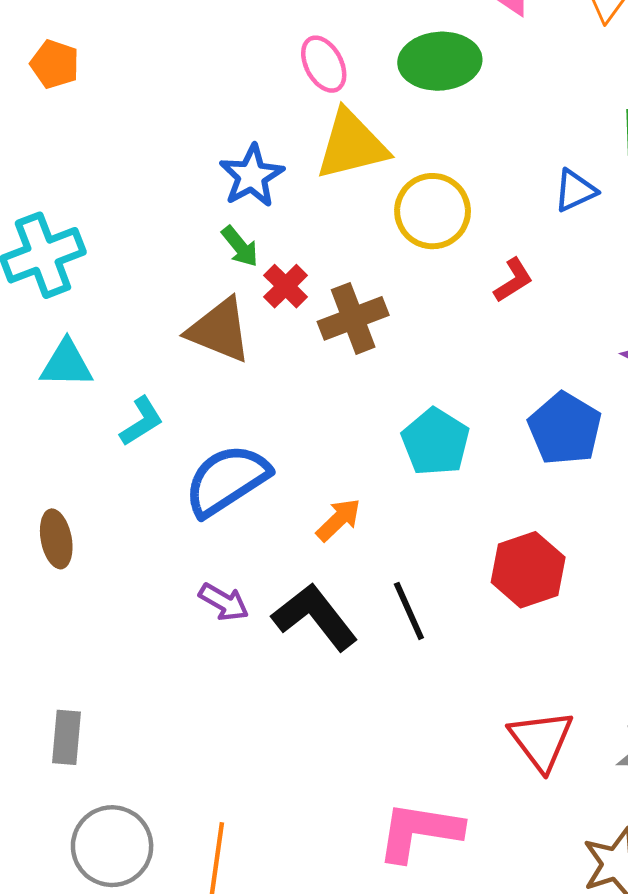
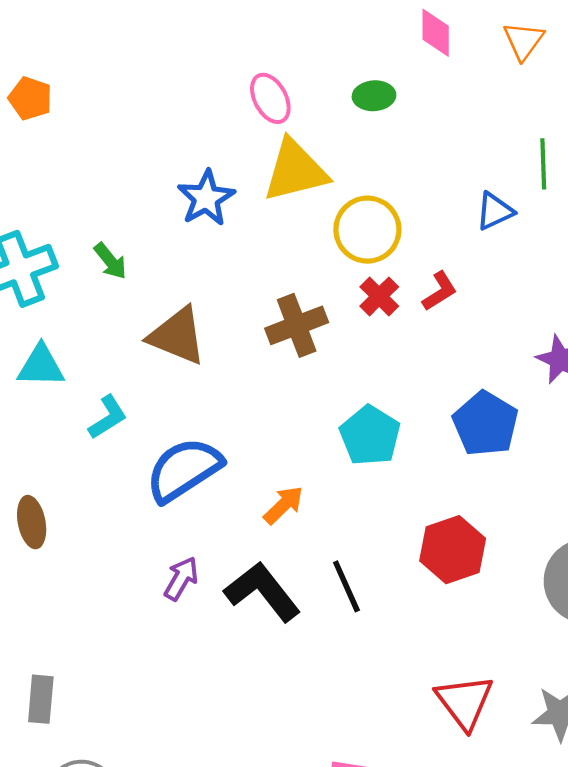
green ellipse: (440, 61) -> (374, 96), size x0.6
green arrow: (240, 246) -> (110, 261), moved
red cross: (286, 286) -> (379, 296), moved
purple arrow: (224, 602) -> (181, 579), turned -90

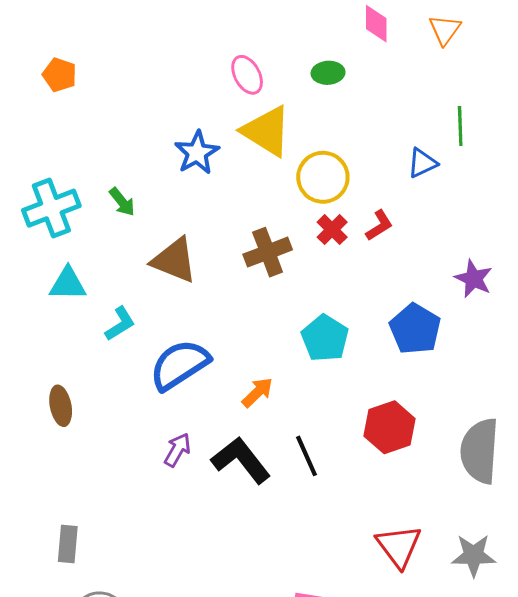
yellow triangle: (295, 171) -> (267, 131), turned 46

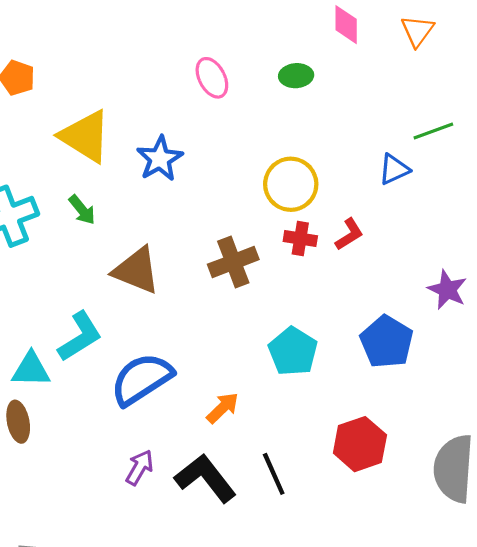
green line: (460, 126) -> (433, 131), turned 72
yellow triangle: (267, 131) -> (85, 136), moved
red cross: (332, 230) -> (300, 239), turned -36
cyan triangle: (68, 284) -> (31, 370), moved
cyan L-shape: (120, 324) -> (80, 336), size x1.4

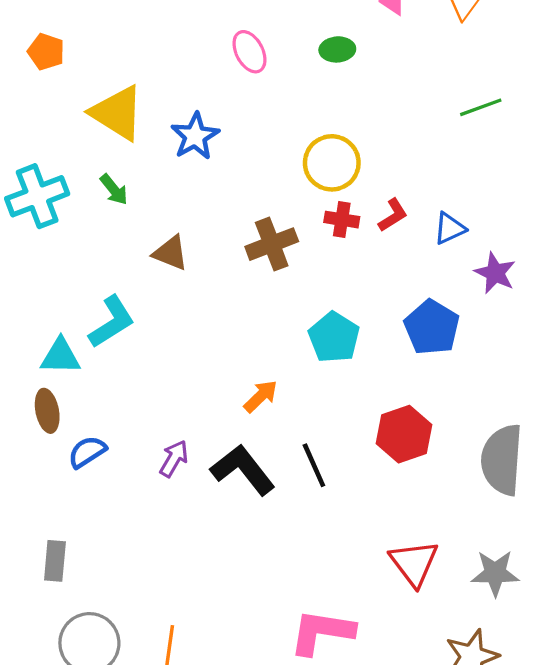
blue triangle: (394, 169) -> (450, 228), moved
brown triangle: (136, 270) -> (171, 253), size x0.7
blue semicircle: (142, 379) -> (87, 452), moved, size x0.6

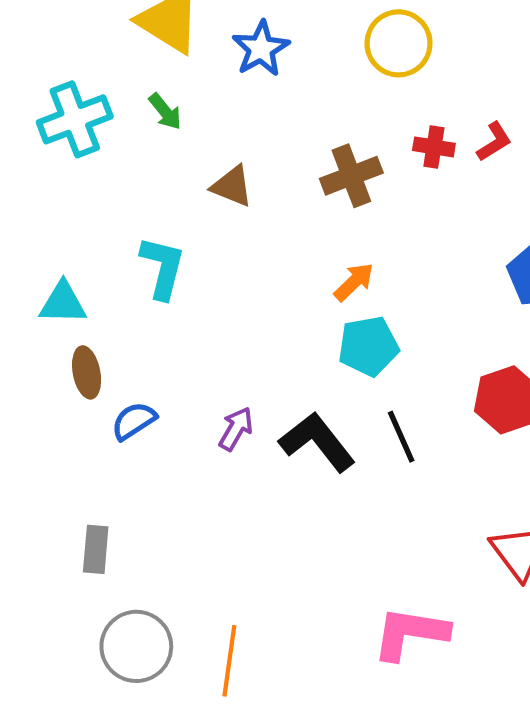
yellow circle: (332, 163) -> (399, 43), moved
cyan L-shape: (112, 322) -> (163, 268), turned -44
cyan pentagon: (334, 337) -> (368, 346), moved, turned 30
cyan triangle: (60, 356) -> (63, 303), moved
orange arrow: (261, 396) -> (354, 282), moved

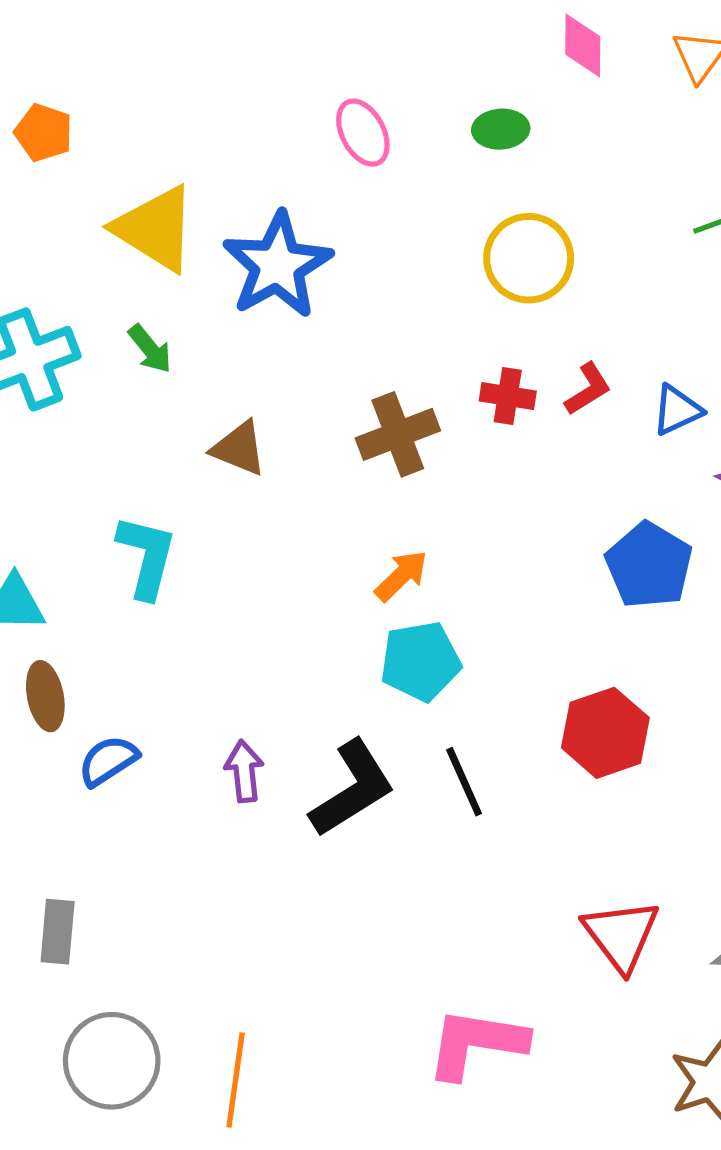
yellow circle: (399, 43) -> (529, 258), moved
blue star: (261, 49) -> (277, 265), size x1.4
purple arrow: (236, 429) -> (244, 771), turned -36
black L-shape: (317, 442) -> (352, 789), turned 96

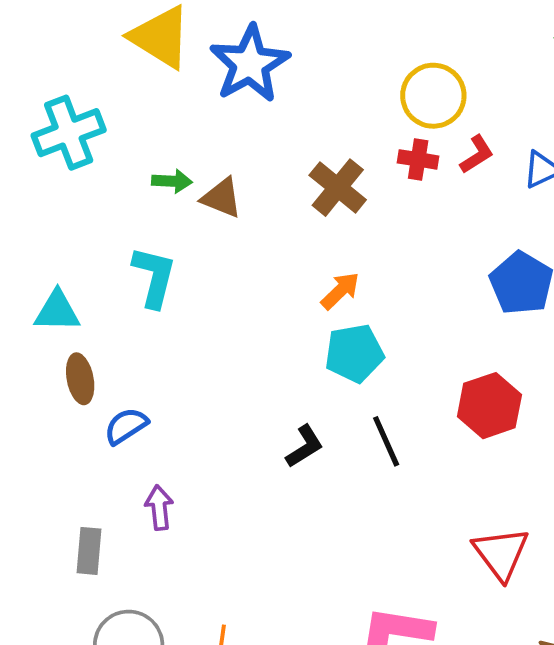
yellow circle: (529, 258) -> (433, 96), moved
green arrow: (150, 349) -> (172, 181), moved, turned -48
brown cross: (398, 434) -> (338, 188), turned -30
purple arrow: (244, 771) -> (159, 508), moved
black L-shape: (352, 789) -> (305, 446), size x0.6

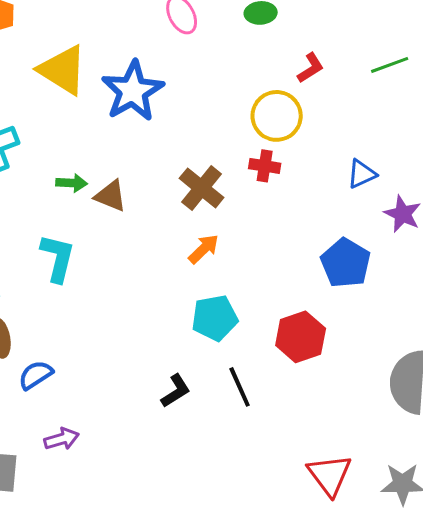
red L-shape: (477, 154) -> (311, 68), moved
orange arrow: (340, 291) -> (204, 249), moved
red hexagon: (489, 406) -> (301, 337), moved
purple arrow: (159, 508) -> (62, 439), turned 80

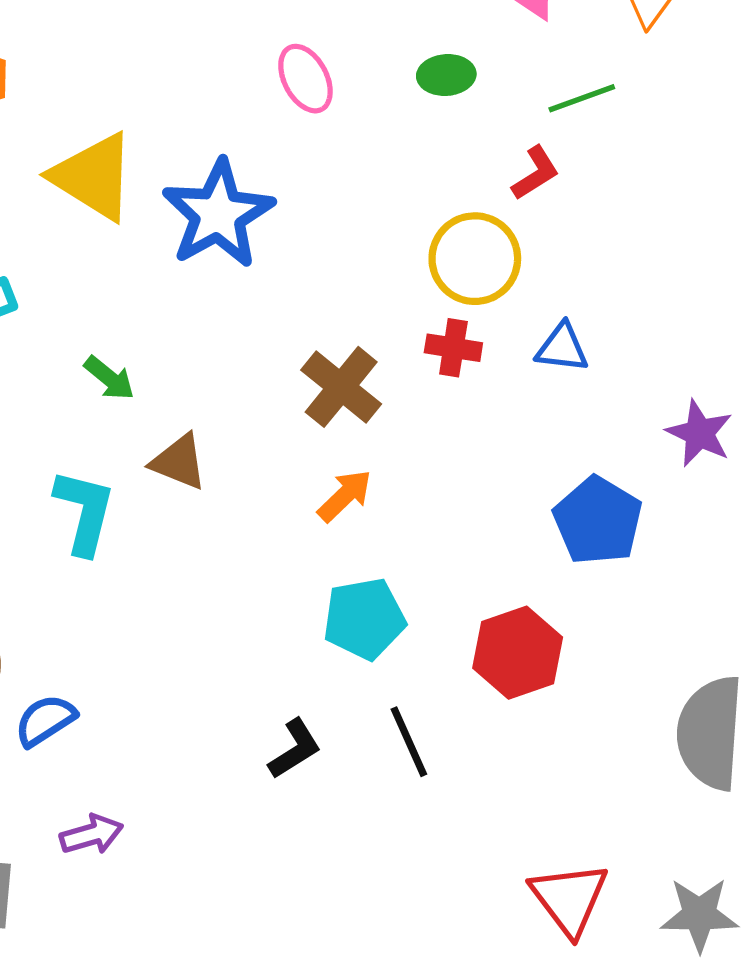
green line: (390, 65) -> (582, 98), moved
blue triangle: (362, 174) -> (562, 348), moved, turned 32
green arrow: (72, 183) -> (109, 378), turned 36
brown triangle: (111, 196) -> (179, 462), moved

